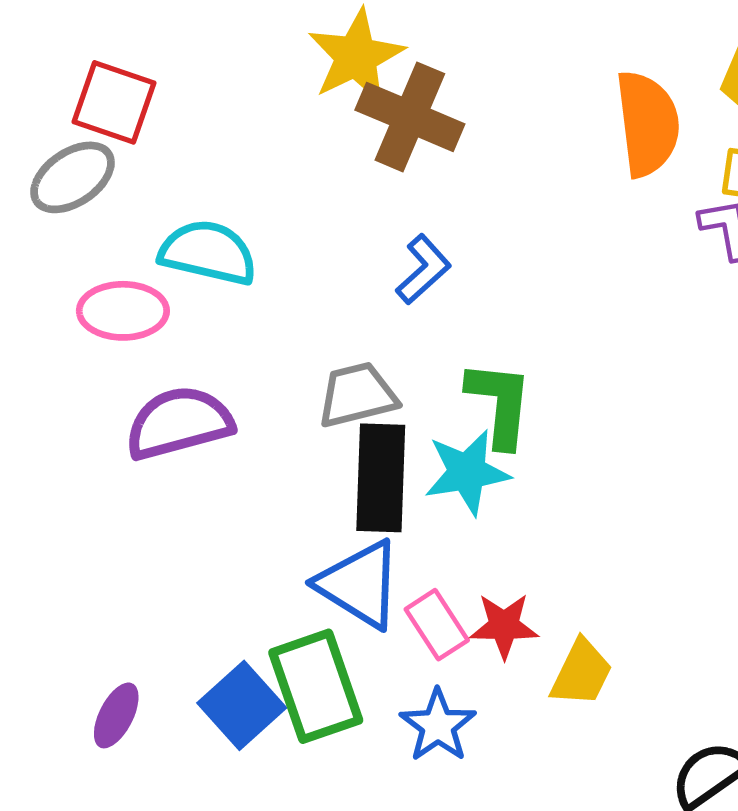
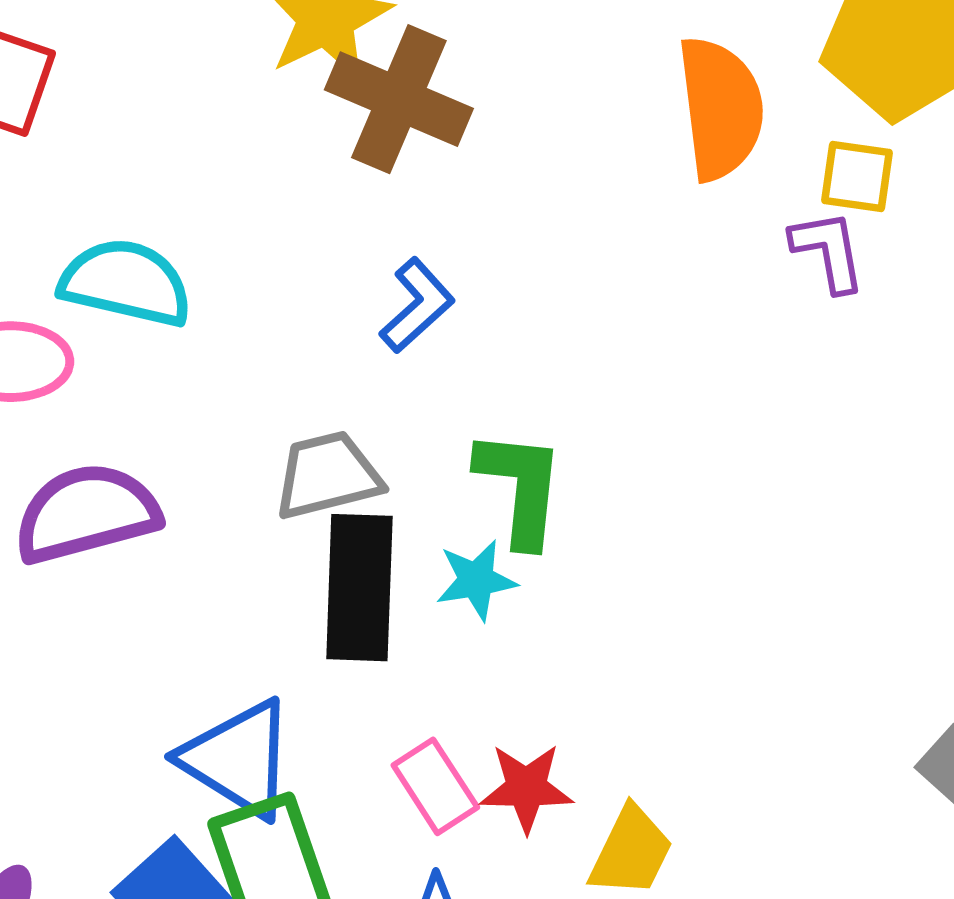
cyan star: (467, 472) -> (476, 580), size x0.7
blue triangle: (359, 584) -> (238, 759), moved

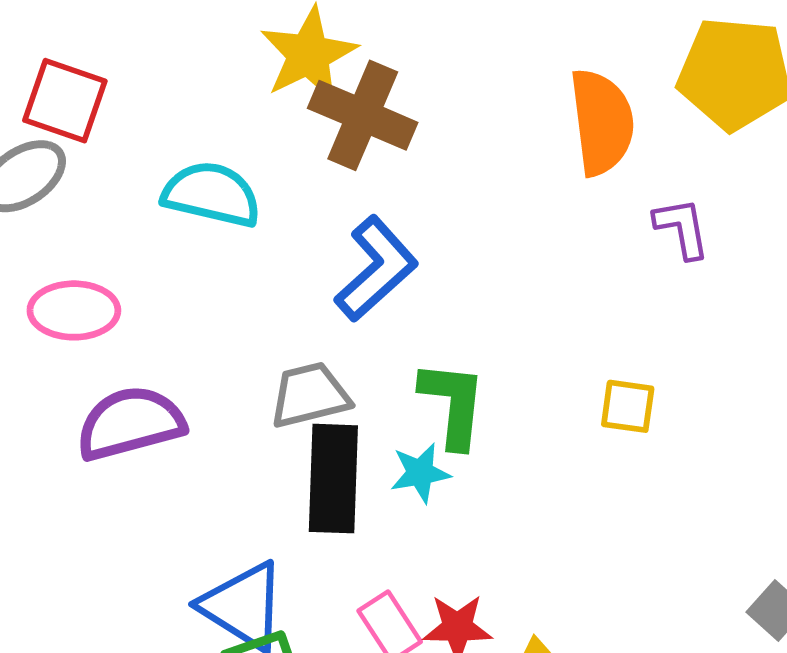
yellow square: (857, 177) -> (628, 406), moved
cyan semicircle: (126, 283) -> (212, 194), moved
blue L-shape: (417, 305) -> (376, 269), size x1.5

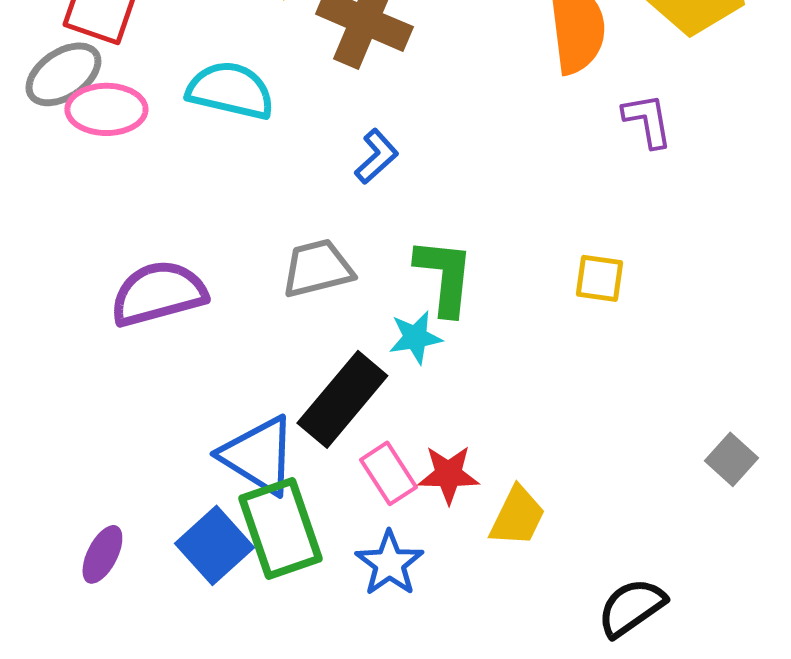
blue L-shape: (376, 269) -> (376, 156), size x0.6
pink ellipse: (74, 310) -> (106, 109), moved
black rectangle: (333, 479) -> (342, 399), moved, turned 38

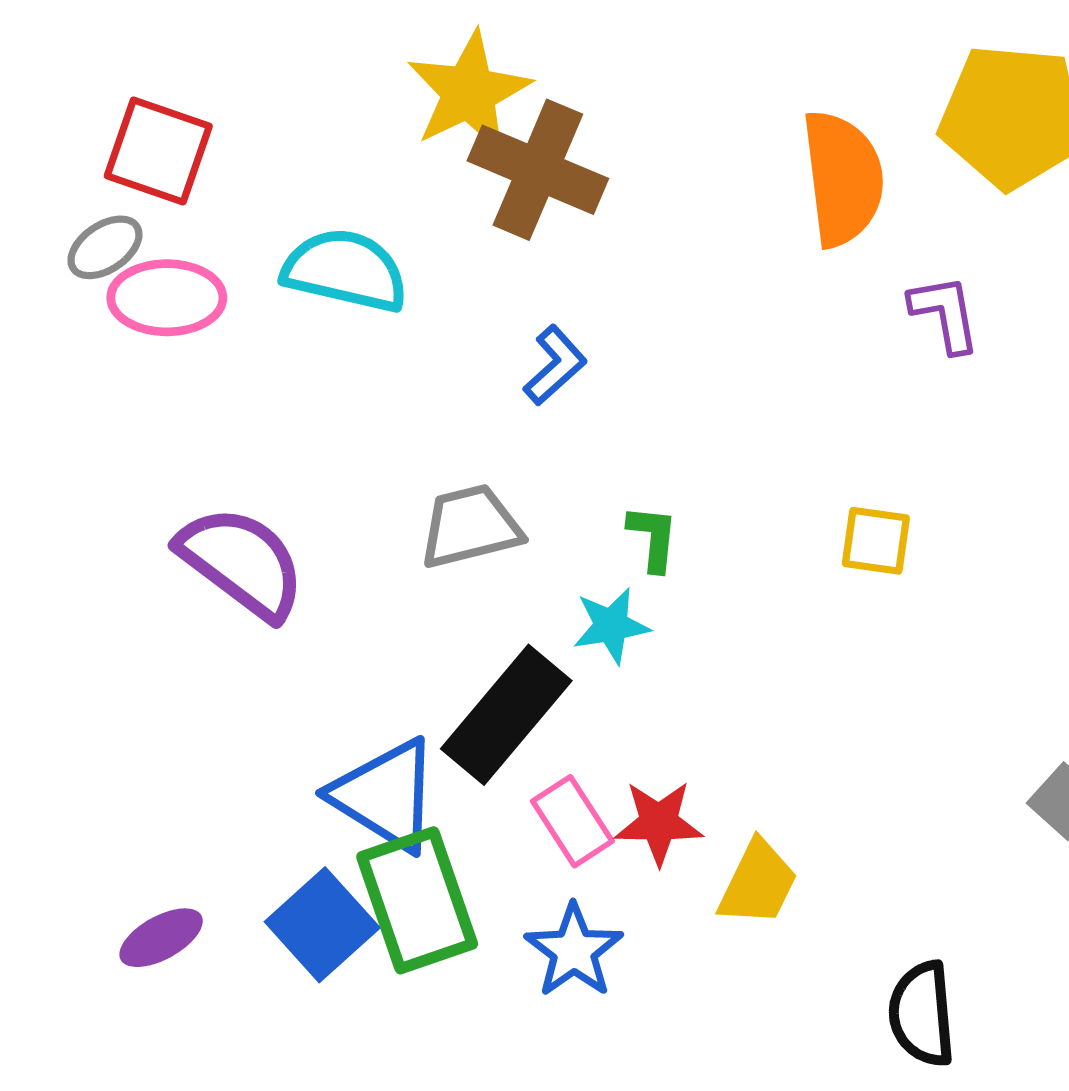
gray ellipse: (63, 74) -> (105, 247), size x0.7
green L-shape: (444, 276) -> (653, 538), size x0.6
purple semicircle: (158, 293) -> (242, 562), turned 52
purple ellipse: (102, 554) -> (161, 938), turned 34
black semicircle: (631, 607) -> (922, 1014), turned -60

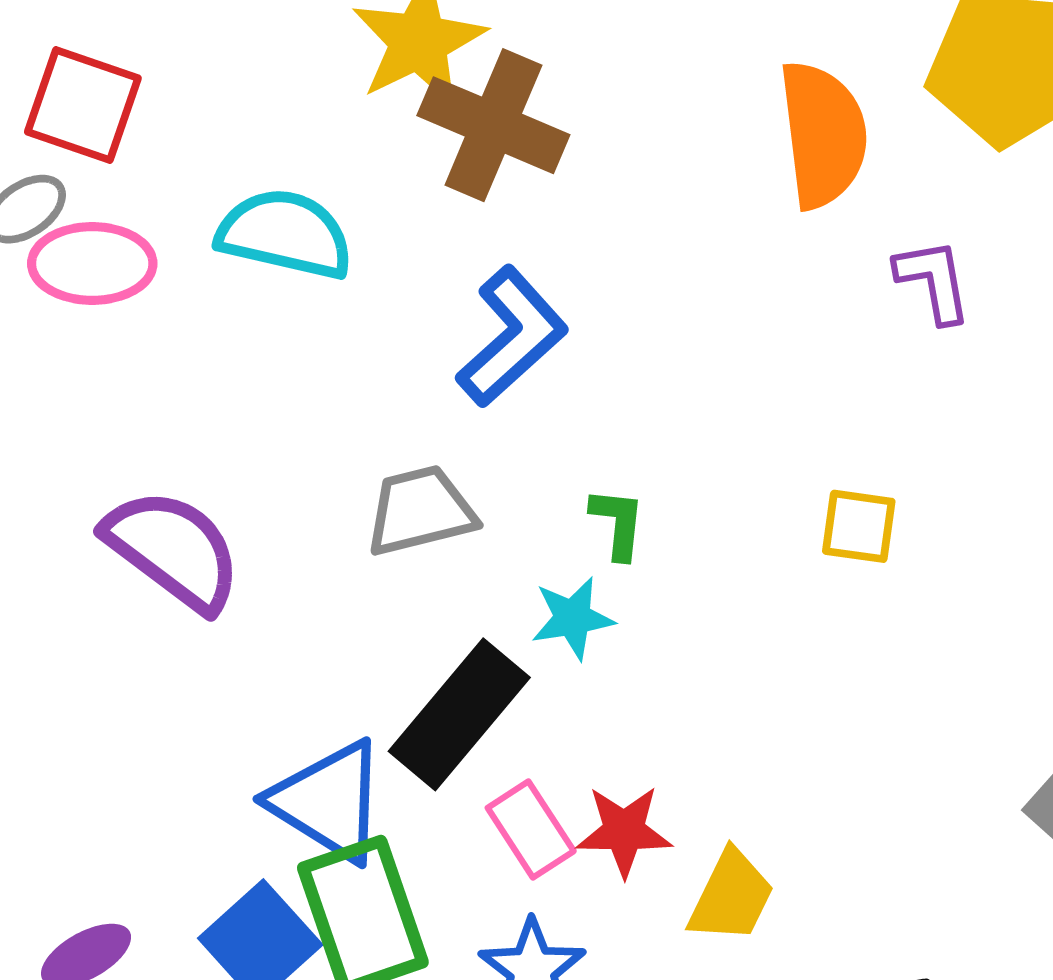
blue L-shape: (555, 365) -> (512, 337), size x1.6

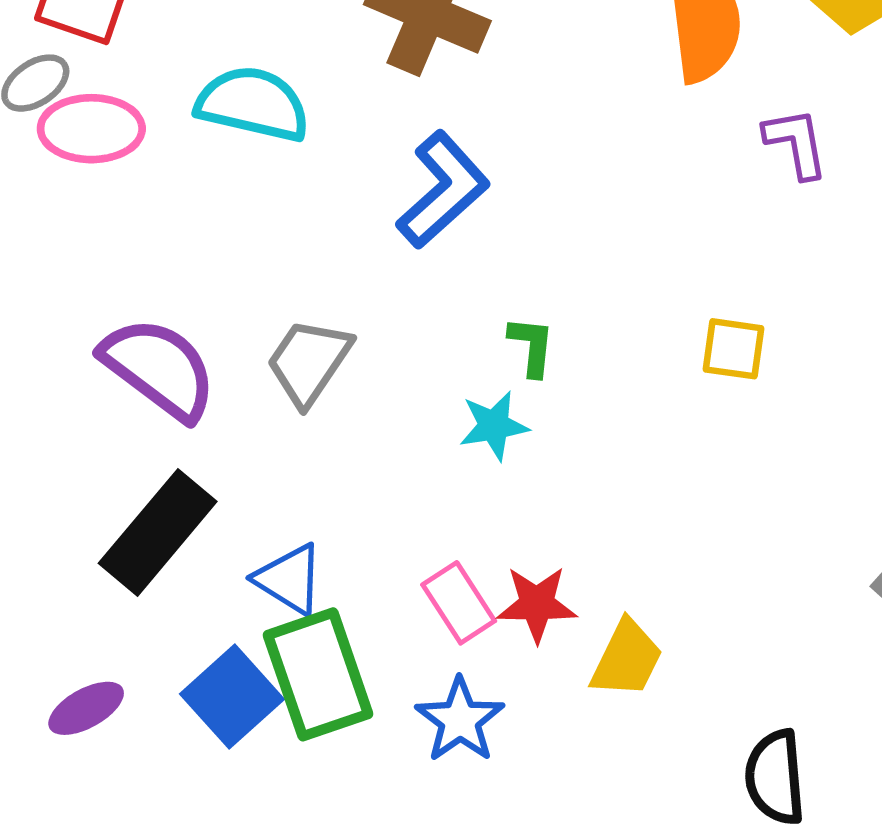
gray trapezoid: (420, 511) -> (309, 362), moved, turned -42
black rectangle: (459, 714) -> (158, 532), moved
blue triangle: (329, 802) -> (289, 579), size x0.7

